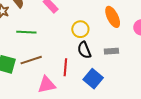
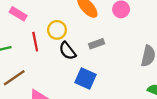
red line: (65, 67) -> (35, 42), moved

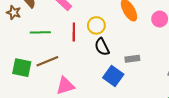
gray rectangle: (97, 44) -> (132, 59), moved

